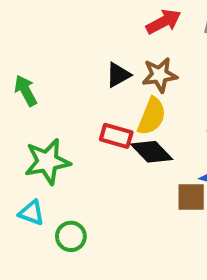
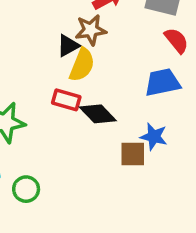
brown star: (160, 75) -> (91, 30), moved
yellow semicircle: (152, 116) -> (82, 65), moved

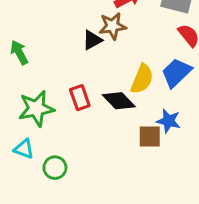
yellow semicircle: (82, 65) -> (142, 79), moved
blue trapezoid: (162, 82) -> (176, 73), turned -32
red rectangle: (66, 100) -> (80, 98), moved, turned 55

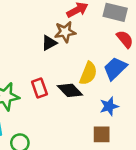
blue star: (169, 121) -> (109, 106), turned -30
brown square: (150, 137) -> (102, 134), moved

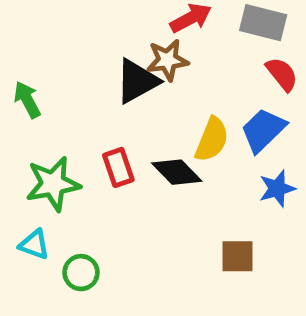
black triangle: (49, 43) -> (137, 81), size x1.5
blue star: (109, 106) -> (277, 188), moved

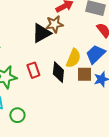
black diamond: (177, 172) -> (58, 72), turned 50
brown square: (237, 256) -> (84, 74), moved

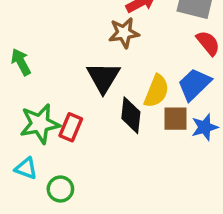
black triangle: (41, 33) -> (103, 77), moved, turned -30
red rectangle: (33, 70) -> (71, 127), moved, turned 42

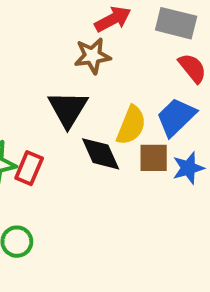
black diamond: (131, 115) -> (101, 154), turned -30

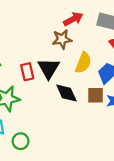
yellow semicircle: (131, 125) -> (83, 63), moved
red rectangle: (29, 168) -> (27, 72), moved, turned -36

